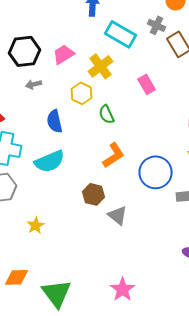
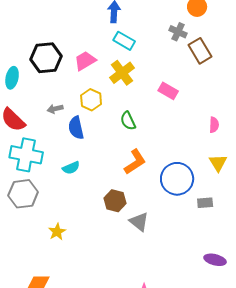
cyan rectangle: (121, 34) -> (124, 41), moved, size x0.7
gray arrow: (34, 84) -> (55, 109), moved
pink rectangle: (147, 84) -> (168, 91), turned -30
yellow hexagon: (82, 93) -> (91, 100), moved
cyan semicircle: (50, 161) -> (71, 168), size x0.6

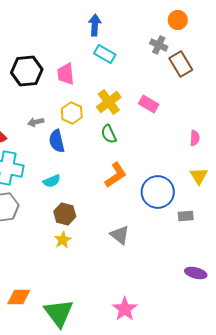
pink trapezoid: (85, 61) -> (66, 74), turned -65
yellow cross: (122, 73) -> (109, 102), moved
brown hexagon: (115, 201) -> (65, 214), moved
yellow star: (57, 232) -> (63, 240), moved

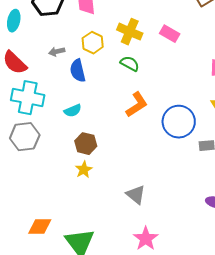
yellow cross: (109, 102) -> (130, 32), turned -30
green semicircle: (109, 134) -> (130, 64), turned 144
gray triangle: (120, 235) -> (136, 195), moved

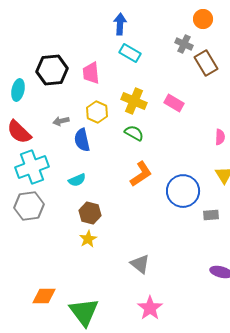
cyan cross: (28, 98) -> (32, 167), turned -32

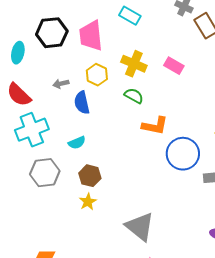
pink trapezoid: (91, 73) -> (91, 36), size x1.4
orange L-shape: (141, 174) -> (155, 126), moved, turned 44
gray hexagon: (29, 206) -> (45, 173), moved
gray triangle: (140, 264) -> (140, 227), size x1.5

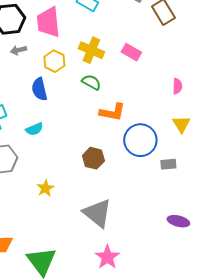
gray arrow: (61, 84) -> (18, 50), moved
brown hexagon: (90, 176) -> (93, 158), moved

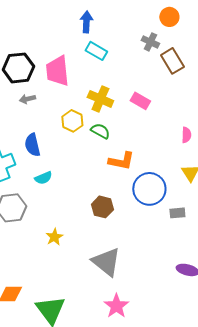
yellow hexagon: (54, 61) -> (72, 121), moved
blue semicircle: (39, 89) -> (32, 145), moved

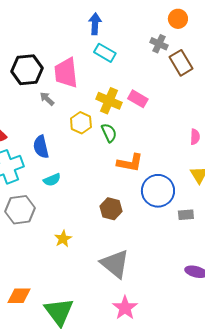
gray arrow: (27, 99) -> (47, 99), moved, turned 56
pink rectangle: (140, 101) -> (138, 99), moved
green semicircle: (100, 131) -> (109, 133), turned 36

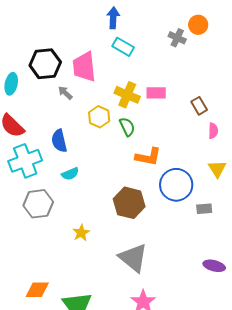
orange circle: (178, 19) -> (198, 25), moved
brown rectangle: (181, 63) -> (199, 106), moved, size x0.7
pink rectangle: (138, 99) -> (156, 93), turned -30
brown hexagon: (111, 209) -> (129, 203), size x1.4

